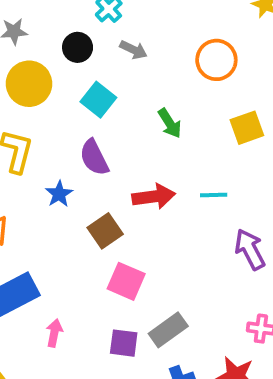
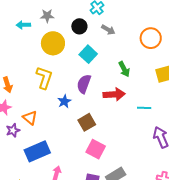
purple semicircle: (94, 158) -> (84, 84), turned 42
red arrow: (154, 197) -> (114, 94), moved

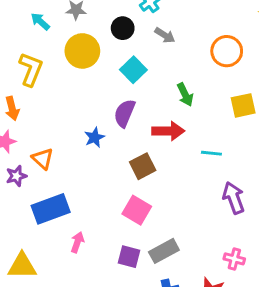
cyan arrow: (23, 25) -> (40, 21), turned 40
yellow L-shape: (44, 78) -> (31, 69), moved
brown square: (87, 122) -> (143, 166), moved

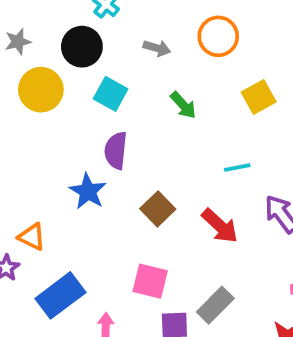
black circle: (123, 28) -> (82, 47), size x1.4
gray arrow: (165, 35) -> (157, 48), moved
red arrow: (168, 131) -> (220, 226), moved, turned 60
blue star: (94, 137) -> (88, 191), size x1.4
pink square: (137, 210) -> (150, 281), moved

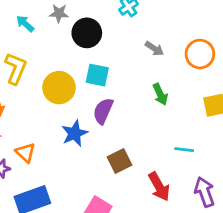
black circle: (82, 47) -> (87, 33), moved
yellow circle: (41, 90) -> (59, 88), moved
cyan square: (111, 94) -> (97, 75), moved, turned -35

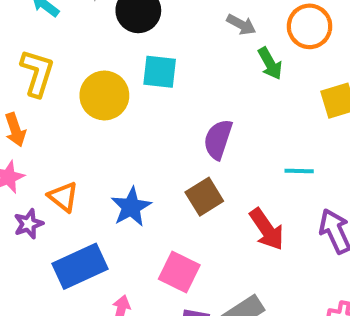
green arrow: (160, 94) -> (270, 64), moved
purple semicircle: (103, 111) -> (218, 139), moved
blue star: (75, 133) -> (131, 207), moved

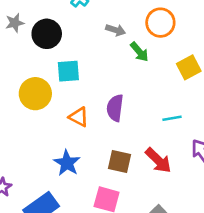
orange triangle: (63, 197) -> (79, 117), moved
brown square: (204, 197) -> (119, 161), moved, turned -35

